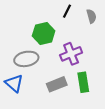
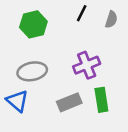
gray semicircle: (91, 16) -> (111, 19), turned 32
green hexagon: (44, 33) -> (33, 24), moved

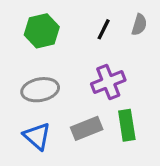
black line: (82, 13) -> (104, 29), moved
blue triangle: (17, 101) -> (37, 136), moved

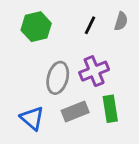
gray ellipse: (40, 90) -> (58, 78), moved, turned -64

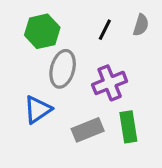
gray ellipse: (58, 78) -> (63, 69), moved
blue triangle: (32, 118) -> (38, 110), moved, turned 45

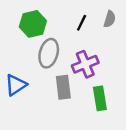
blue triangle: (38, 110) -> (16, 85), moved
gray rectangle: (88, 130) -> (63, 87), moved, turned -75

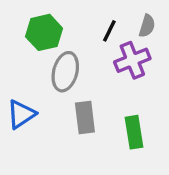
purple cross: (85, 64) -> (132, 60), moved

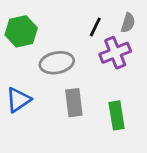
green hexagon: (44, 32) -> (21, 31), moved
gray ellipse: (65, 72) -> (57, 63), turned 64

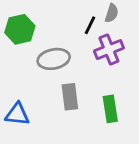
gray semicircle: (128, 23) -> (112, 13), moved
blue triangle: (18, 100) -> (17, 114), moved, turned 40

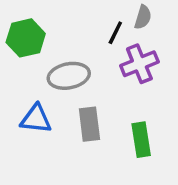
blue triangle: (17, 114) -> (36, 119), moved

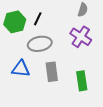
black line: (115, 33) -> (38, 19), moved
purple cross: (139, 64) -> (81, 37), turned -35

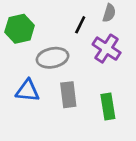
black line: (38, 19) -> (80, 25), moved

